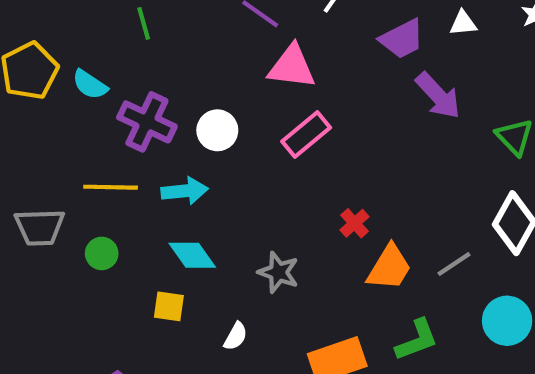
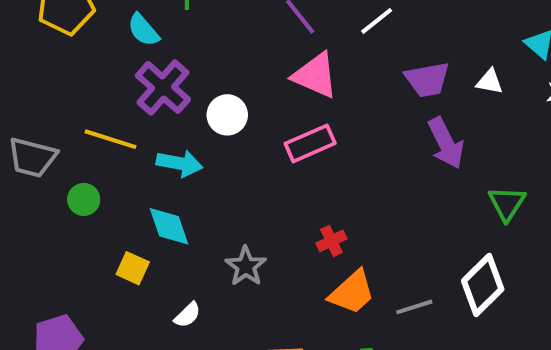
cyan semicircle: (90, 85) -> (143, 30), moved

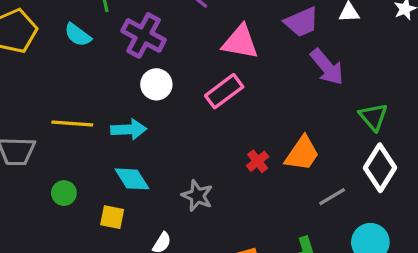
pink triangle: (315, 75) -> (240, 42), moved
purple cross: (163, 87) -> (144, 35), moved
green circle: (84, 199) -> (64, 193), moved
green triangle: (507, 203) -> (373, 117), moved
orange trapezoid: (352, 292) -> (302, 154), moved

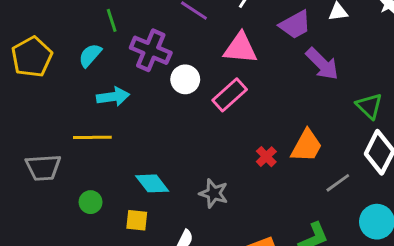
cyan semicircle: (78, 35) -> (90, 55), turned 100
white circle: (156, 84) -> (185, 79), moved
cyan arrow: (129, 129) -> (113, 97), moved

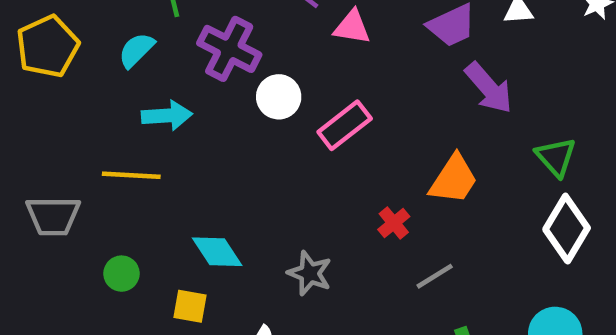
pink triangle: (240, 48) -> (352, 27), moved, size x0.7
orange trapezoid: (307, 146) -> (454, 179), moved
gray line: (338, 183) -> (435, 276), moved

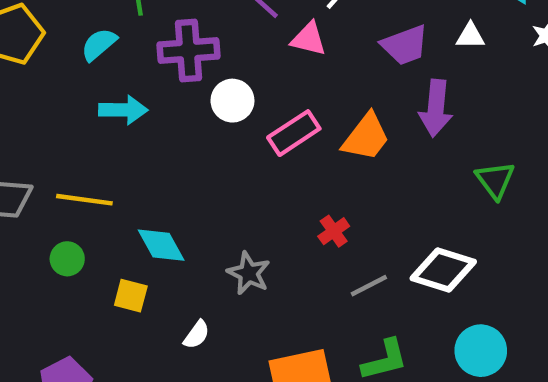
purple cross: (229, 49) -> (189, 51), turned -36
purple arrow: (489, 88) -> (436, 108), turned 42
yellow line: (131, 175) -> (84, 200), moved
orange trapezoid: (454, 179) -> (366, 137), moved
white diamond: (567, 229) -> (443, 270), moved, turned 72

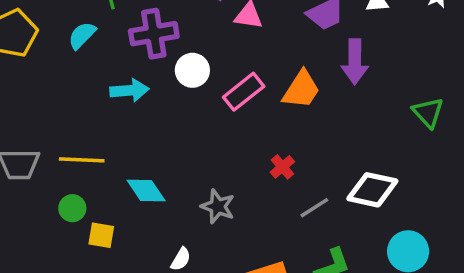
cyan arrow: (123, 110) -> (129, 90), moved
green triangle: (495, 180) -> (428, 113), moved
yellow square: (131, 296) -> (101, 235), moved

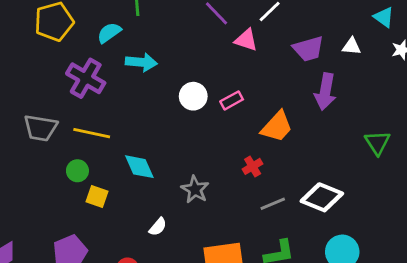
purple cross: (154, 34) -> (86, 78), moved, turned 30
white circle: (192, 70) -> (193, 96), moved
cyan arrow: (129, 90) -> (141, 62), moved
orange trapezoid: (301, 90) -> (277, 127), moved
pink rectangle: (244, 92) -> (232, 100), size x0.7

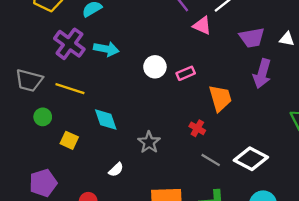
cyan arrow: (141, 62) -> (106, 49), moved
orange trapezoid: (277, 127) -> (220, 98), turned -64
red cross: (253, 166) -> (197, 128), turned -35
green circle: (77, 171) -> (43, 117), moved
gray line: (273, 204) -> (211, 160), turned 48

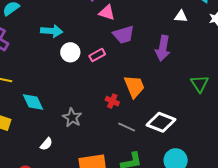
purple trapezoid: (252, 38) -> (124, 35), moved
cyan arrow: (106, 49) -> (52, 31), moved
orange trapezoid: (220, 98) -> (134, 86), moved

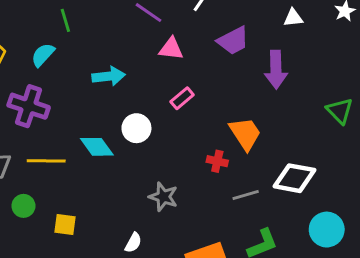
pink triangle: (107, 13) -> (171, 49), moved
purple trapezoid: (124, 35) -> (233, 41), moved
white circle: (70, 52) -> (136, 128), moved
cyan diamond: (33, 102) -> (97, 147), moved
gray line: (127, 127) -> (246, 195), turned -30

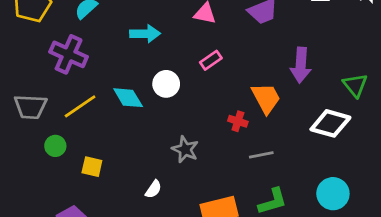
purple arrow: (276, 70) -> (301, 65), moved
yellow line: (46, 161) -> (80, 106), turned -40
white diamond: (295, 178) -> (330, 123), moved

